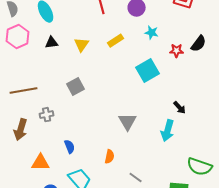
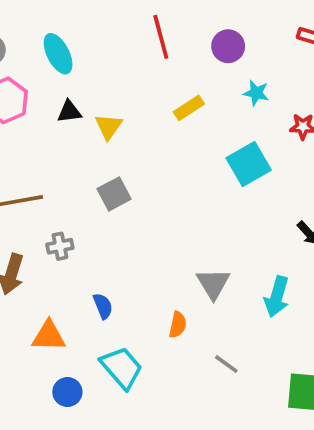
yellow triangle: (82, 45) -> (109, 127), moved
gray triangle: (128, 122) -> (213, 284), moved
cyan arrow: (168, 131) -> (277, 297), moved

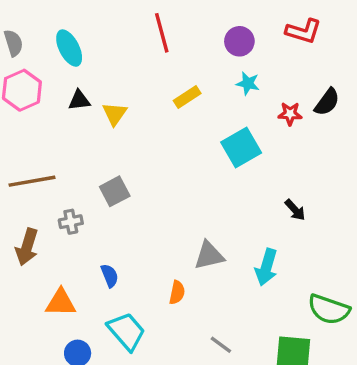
purple circle: (228, 46) -> (239, 41), moved
gray square: (114, 194) -> (115, 191), moved
gray triangle: (213, 284) -> (209, 255), turned 48
gray line: (226, 364) -> (221, 345), moved

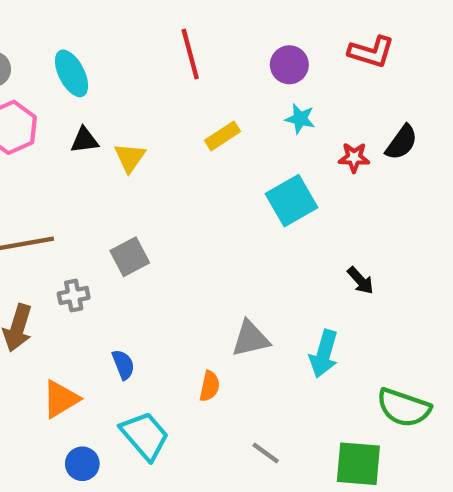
orange triangle: (61, 303) -> (61, 399), turned -32

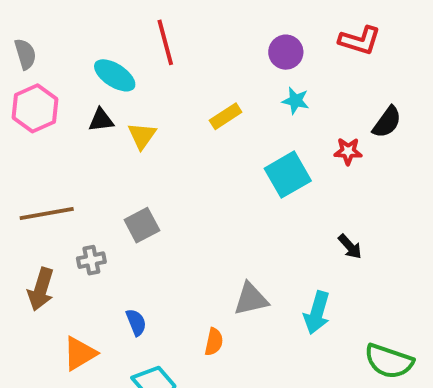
red line: (190, 54) -> (165, 42), moved
cyan ellipse: (72, 73) -> (115, 75), moved, turned -30
red star: (354, 158) -> (348, 151), moved

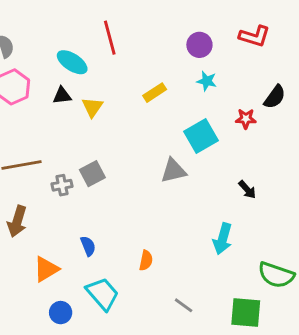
gray cross: (91, 260) -> (62, 185), moved
gray triangle: (251, 299) -> (173, 171), moved

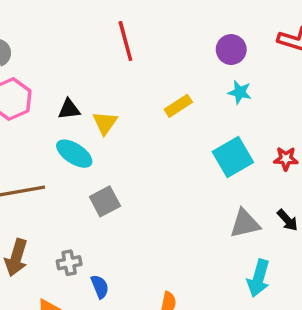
cyan ellipse: (72, 62) -> (74, 154), moved
red star: (246, 119) -> (286, 159), moved
gray triangle: (173, 171) -> (245, 224), moved
gray cross: (62, 185) -> (69, 263), moved

